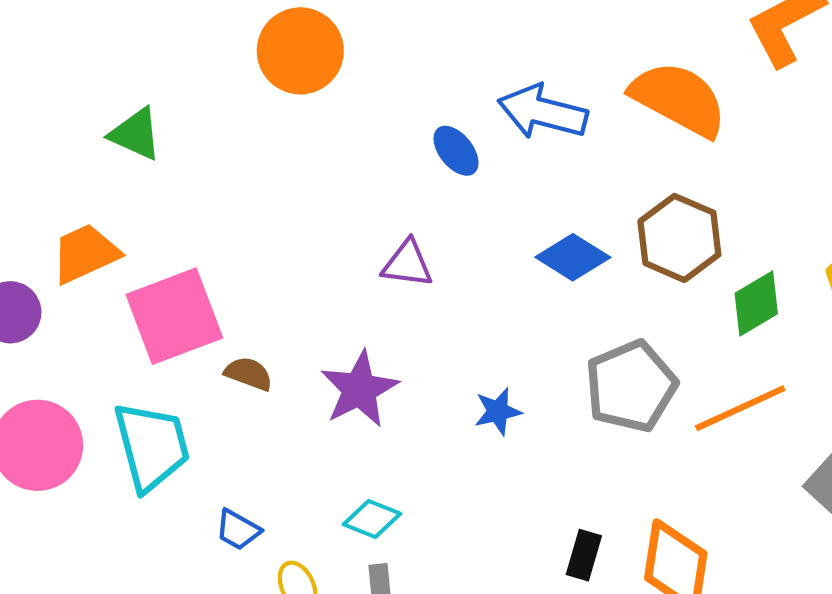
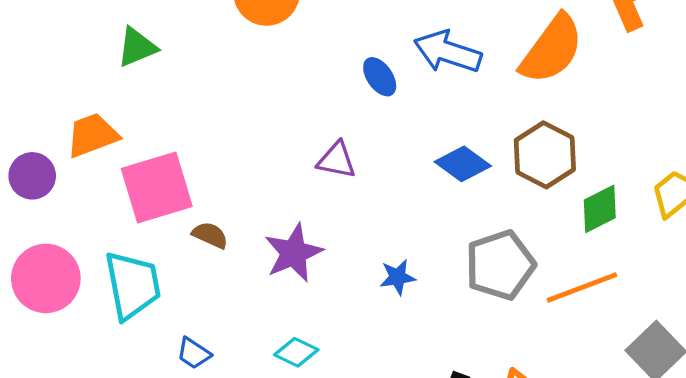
orange semicircle: (679, 99) -> (552, 49), turned 94
green triangle: (136, 134) -> (137, 47), turned -51

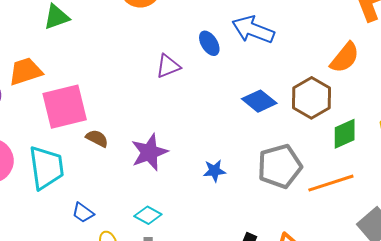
orange semicircle: (552, 49) -> (345, 58), moved, size x0.7
purple triangle: (337, 160) -> (168, 66), moved, turned -36

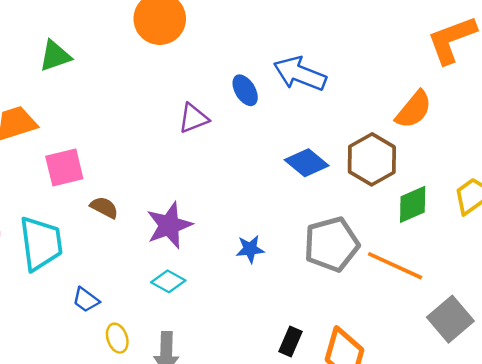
pink square: (65, 107) -> (64, 168), size x0.7
orange line: (331, 183) -> (395, 266), turned 42
cyan diamond: (148, 215) -> (168, 281), moved

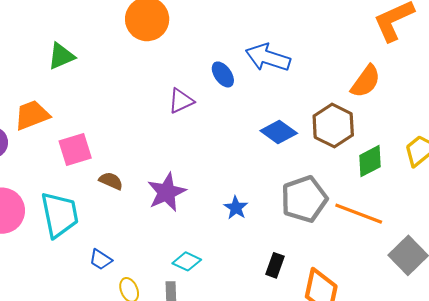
blue star: (250, 249) -> (236, 208), turned -30
cyan diamond: (168, 281) -> (187, 261), moved
black rectangle: (290, 341) -> (275, 265), moved

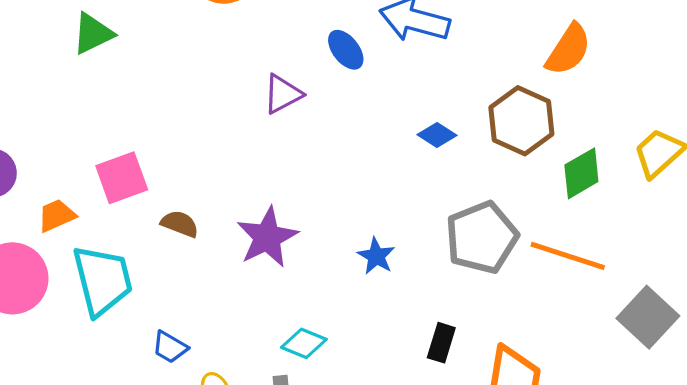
orange trapezoid: (32, 115) -> (57, 216), moved, size x0.7
blue diamond: (279, 132) -> (437, 135), size x0.7

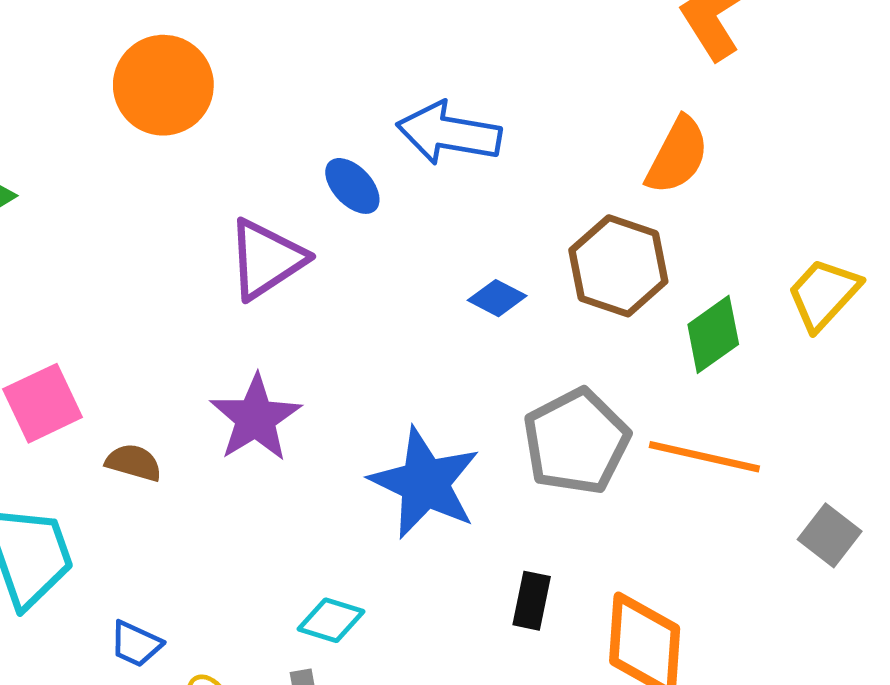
purple triangle: (283, 94) -> (266, 259), size x1.4
purple star: (267, 237) -> (255, 418), moved
blue star: (376, 256) -> (425, 483), size x2.0
gray square: (648, 317) -> (830, 535), size x0.7

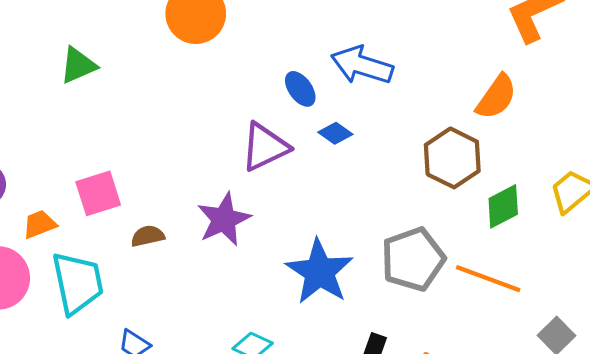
purple triangle: (266, 259) -> (265, 147), moved
blue diamond: (497, 298) -> (335, 133), moved
brown semicircle: (134, 463) -> (148, 236), turned -36

